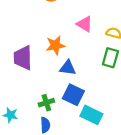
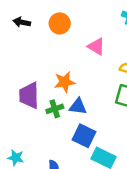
pink triangle: (85, 24) -> (96, 47), moved
green cross: (46, 103) -> (55, 109), moved

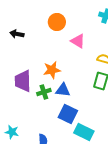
black arrow: (22, 22) -> (17, 34), moved
orange circle: (60, 23) -> (57, 22), moved

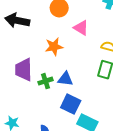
black arrow: (17, 34) -> (17, 20), size x1.6
orange star: (52, 70) -> (54, 47), moved

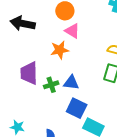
pink triangle: (81, 28) -> (72, 31), moved

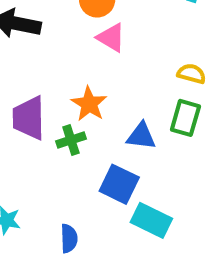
orange star: (60, 50) -> (89, 104), moved, turned -30
blue triangle: (71, 83) -> (141, 136), moved

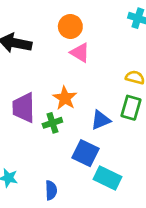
blue triangle: (141, 136) -> (101, 120), turned -30

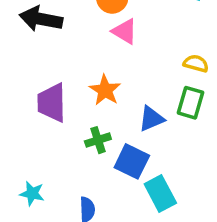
green cross: (52, 123) -> (98, 140), moved
cyan rectangle: (108, 178) -> (160, 194), turned 36

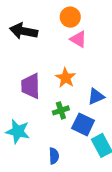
cyan star: (32, 194) -> (18, 131), moved, size x1.5

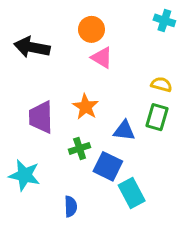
blue triangle: (96, 96) -> (124, 131), turned 30

